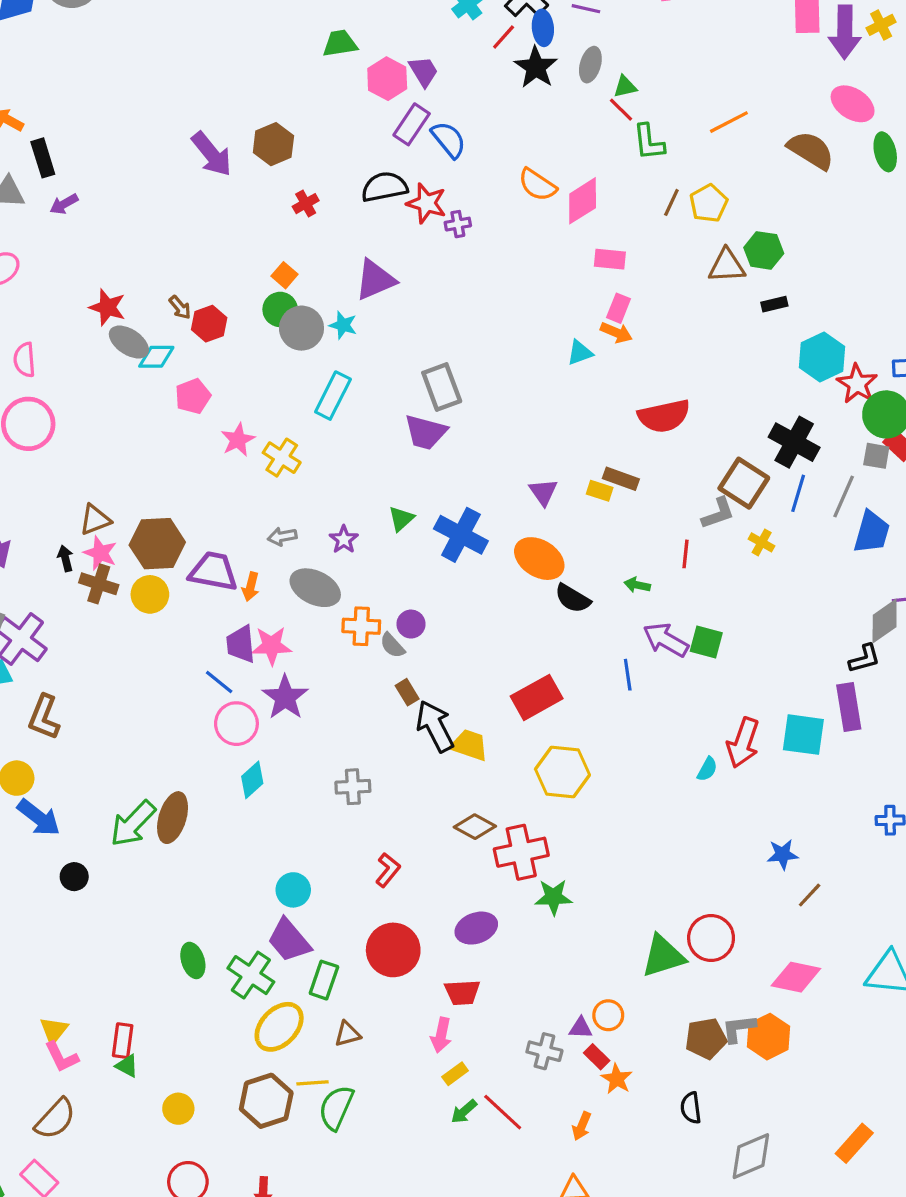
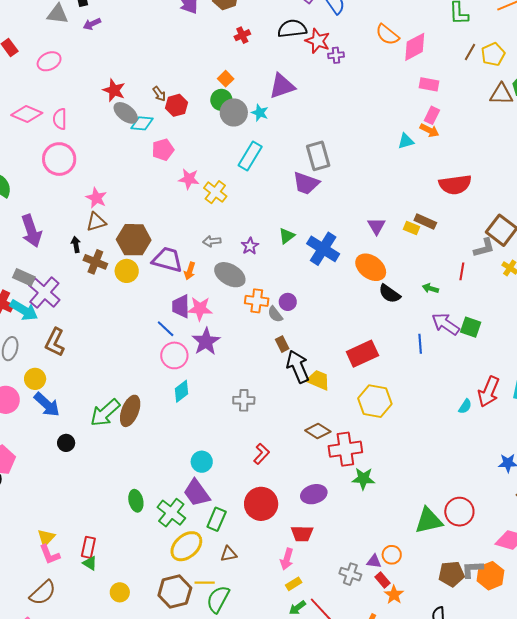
pink star: (238, 440) -> (189, 179), turned 30
pink star: (100, 553) -> (96, 198), moved

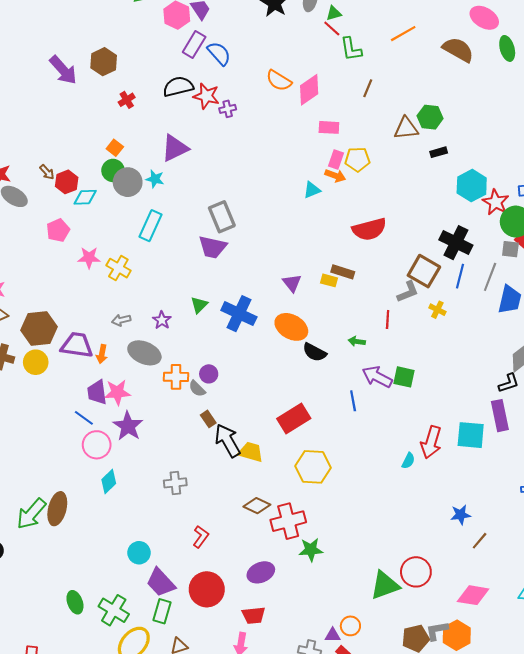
yellow pentagon: (493, 54) -> (357, 159), moved, turned 30
cyan diamond: (142, 123) -> (85, 197), moved
purple trapezoid: (197, 493) -> (161, 583), moved

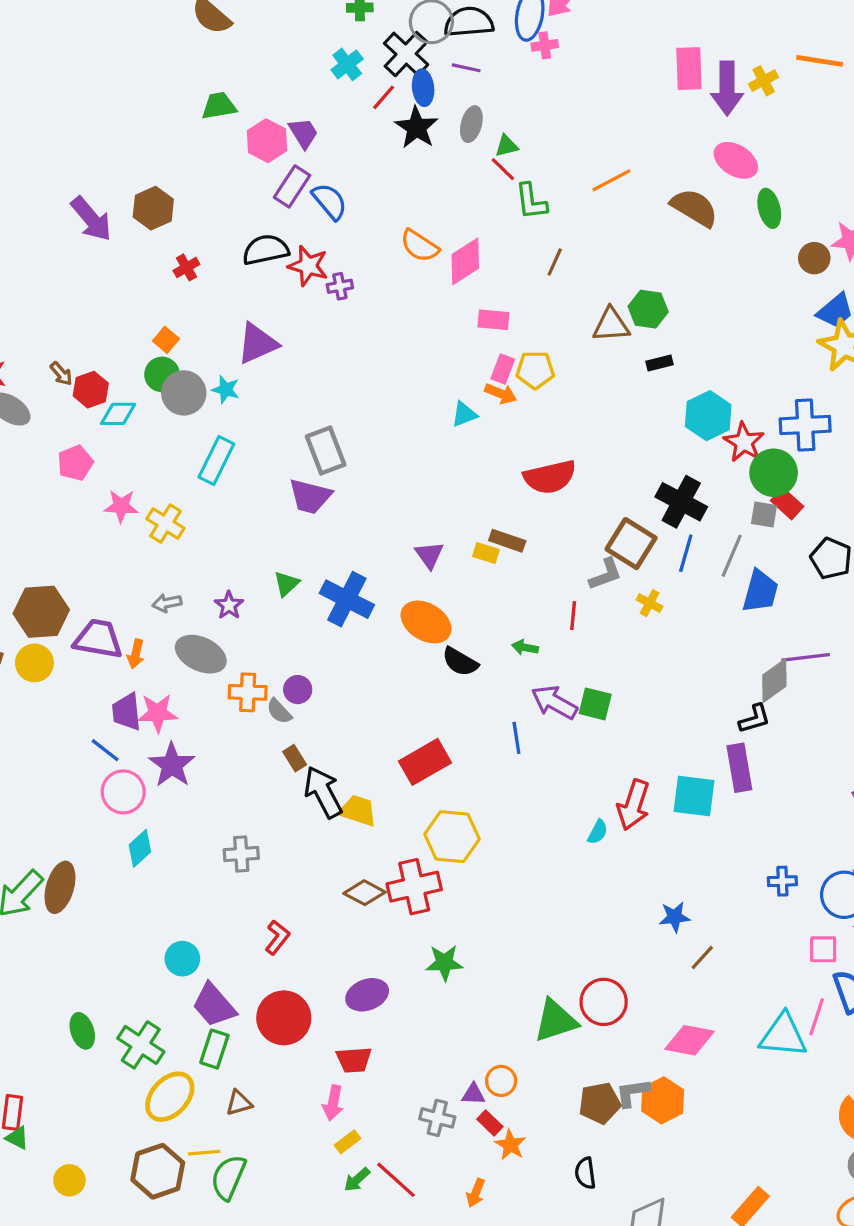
red cross: (288, 521) -> (414, 887), moved

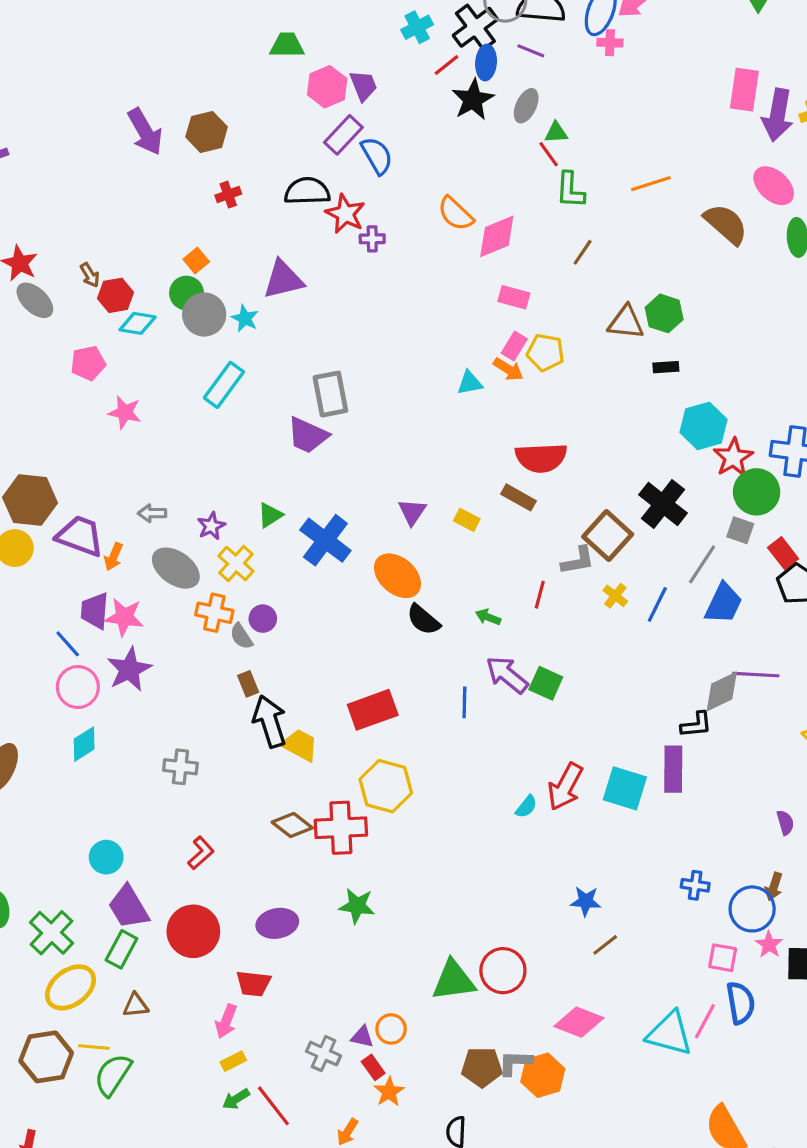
red rectangle: (787, 504) -> (783, 553), moved
yellow cross: (165, 524) -> (236, 564), moved
brown rectangle: (507, 541) -> (518, 497), moved
blue line: (686, 553) -> (657, 604), moved

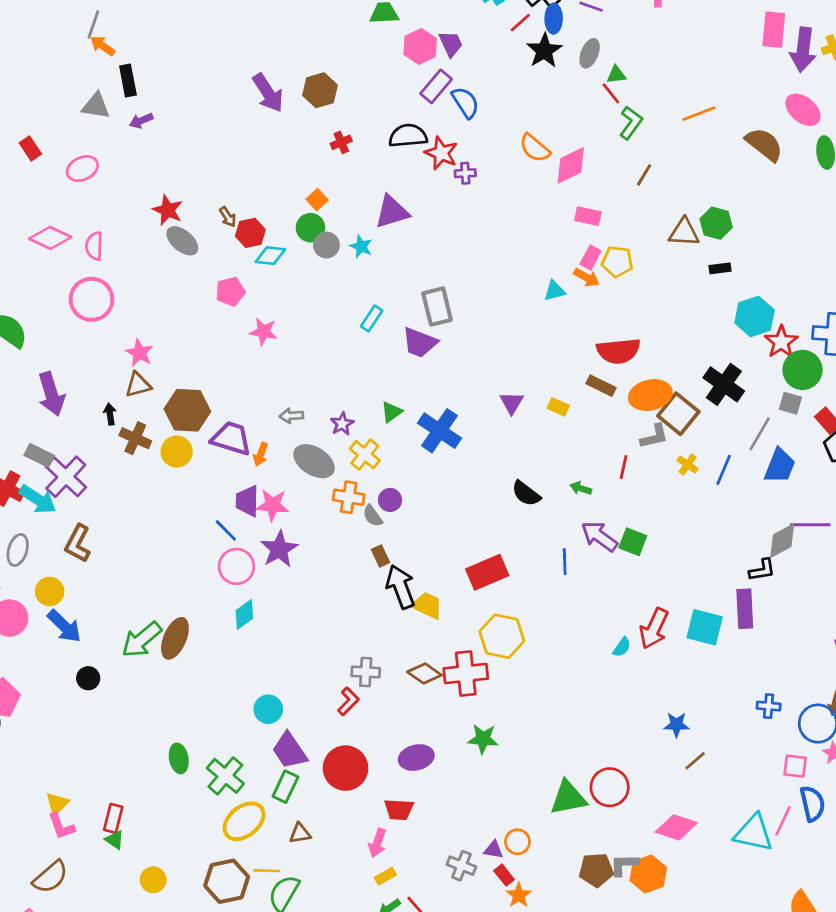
green L-shape: (570, 190) -> (631, 123), turned -144
gray circle: (204, 315) -> (326, 245), size x0.7
cyan rectangle: (224, 385) -> (372, 318), moved, size x0.7
orange ellipse: (397, 576) -> (650, 395), moved, turned -51
gray cross: (180, 767) -> (366, 672), moved

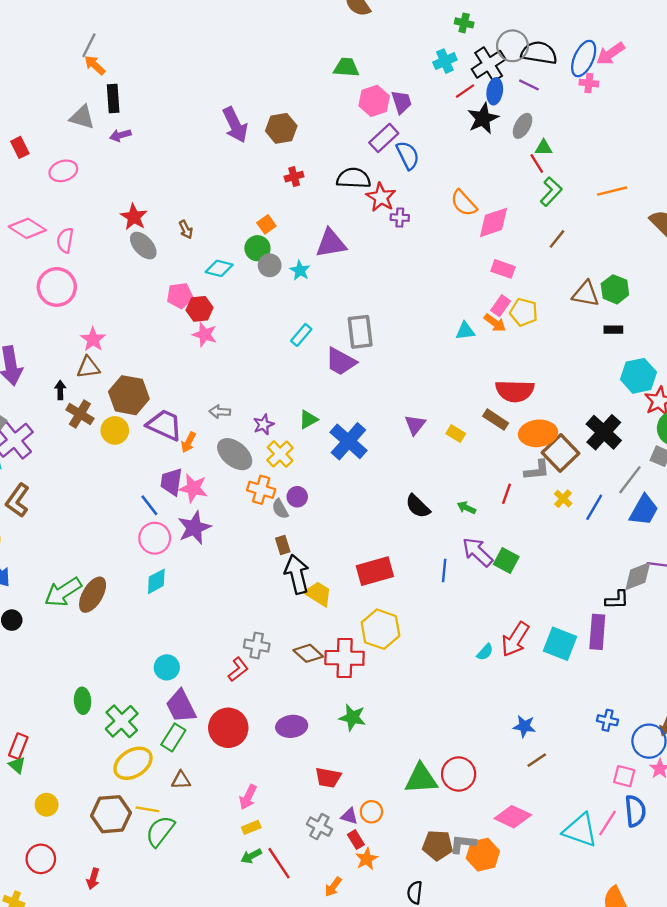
red hexagon: (250, 233) -> (200, 309), moved
red trapezoid: (399, 810) -> (328, 778), moved

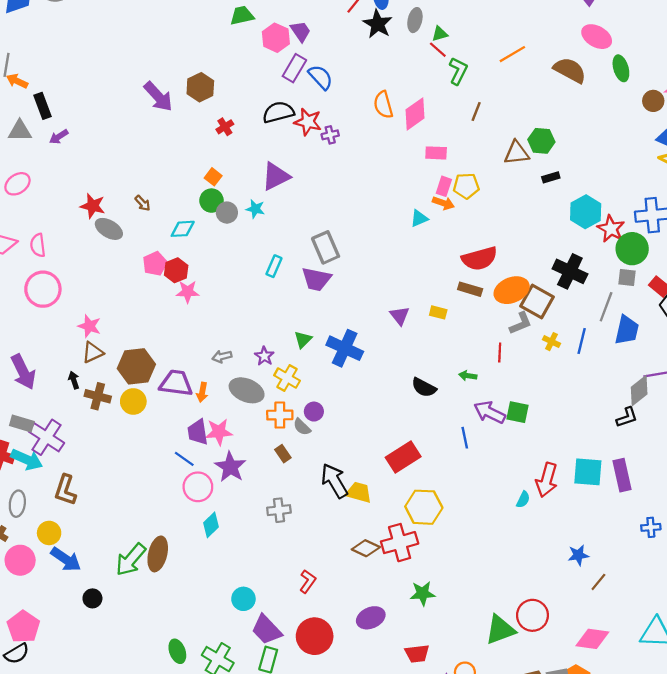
orange semicircle: (464, 203) -> (383, 105), turned 44
brown rectangle: (283, 545) -> (283, 454), moved
purple rectangle: (597, 632) -> (622, 475), moved
gray cross: (257, 646) -> (279, 510), moved

